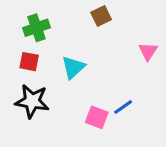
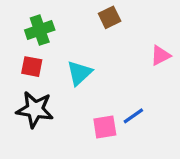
pink triangle: (148, 51) -> (160, 55), turned 30
pink square: (97, 117) -> (105, 127), turned -30

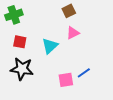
green cross: (40, 30) -> (14, 15), moved
pink triangle: (160, 55) -> (73, 33), moved

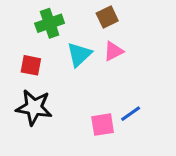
green cross: (14, 15) -> (50, 23), moved
cyan triangle: (50, 46) -> (79, 54), moved

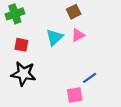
green cross: (50, 23) -> (15, 14), moved
pink square: (103, 125) -> (75, 95), moved

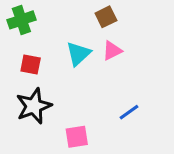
black star: (23, 74) -> (34, 106), turned -30
pink square: (75, 95) -> (77, 137), moved

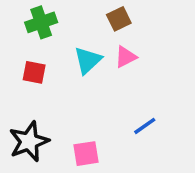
green cross: (21, 20) -> (41, 22), moved
black star: (34, 106) -> (29, 142), moved

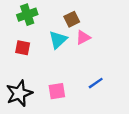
brown square: (119, 19) -> (72, 19), moved
pink square: (86, 154) -> (57, 91), moved

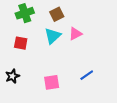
brown square: (72, 19) -> (57, 14), moved
black star: (19, 93) -> (12, 76), moved, size x0.6

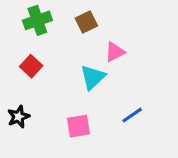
cyan triangle: (53, 36) -> (93, 77), moved
red square: (21, 43) -> (31, 66), turned 32

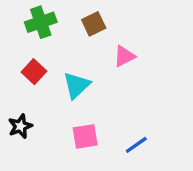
cyan triangle: (93, 77) -> (77, 85), moved
blue line: (132, 115) -> (136, 145), moved

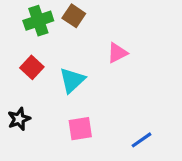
brown square: (94, 24) -> (74, 16), moved, turned -30
blue line: (136, 145) -> (142, 140), moved

